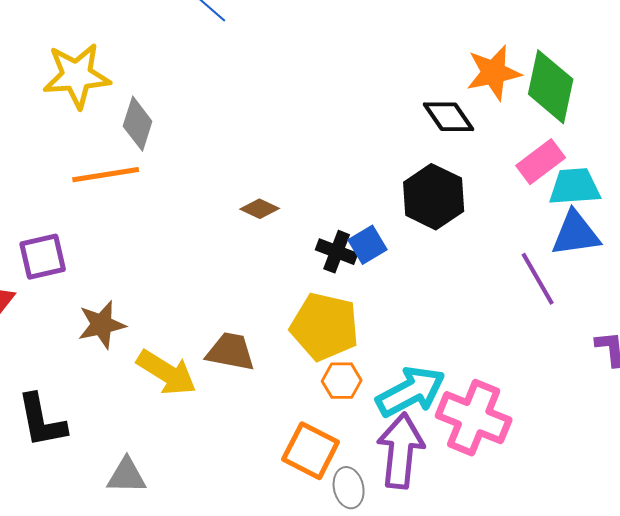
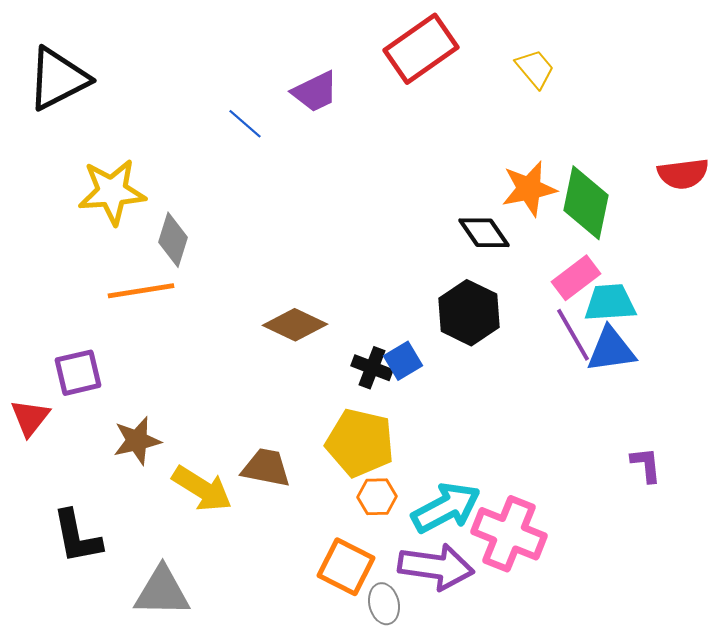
brown diamond: (260, 209) -> (295, 325), size x1.6
purple line: (538, 279) -> (573, 335), moved
purple arrow: (401, 451) -> (436, 567), turned 92
gray triangle: (127, 476) -> (162, 592), size x1.4

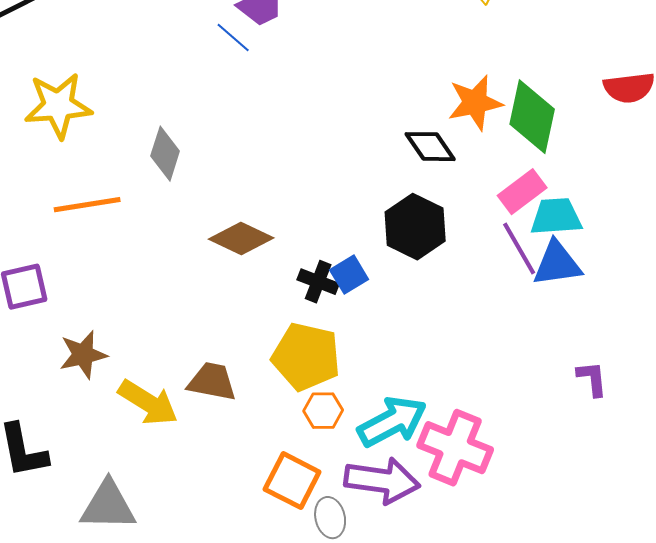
blue line: (245, 124) -> (233, 38), moved
gray diamond: (173, 240) -> (165, 154), moved

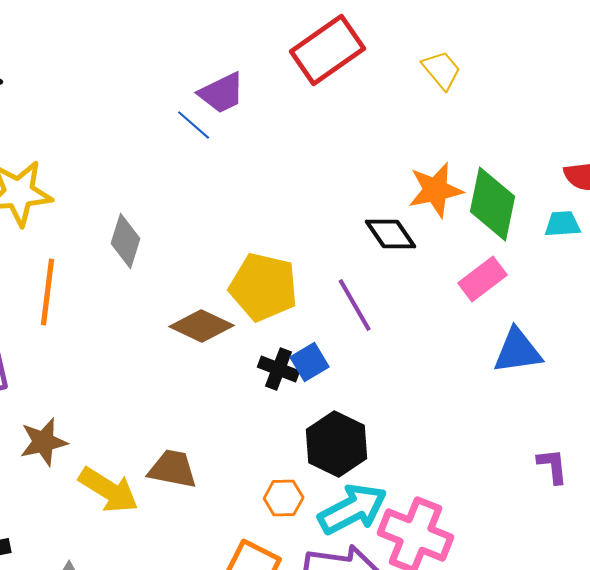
orange line: (87, 205) -> (48, 292), turned -74
cyan trapezoid: (556, 217) -> (563, 224), moved, size x0.7
black hexagon: (415, 227) -> (337, 444), moved
purple line: (519, 249) -> (355, 305), moved
yellow pentagon: (306, 357) -> (264, 287), moved

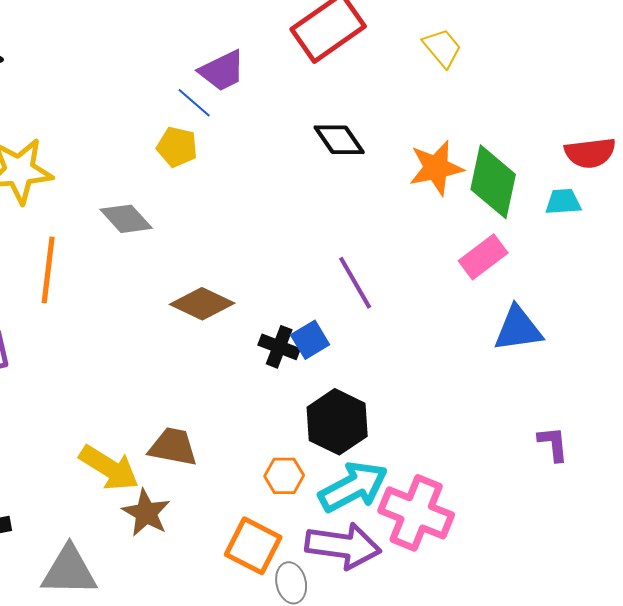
black diamond: (391, 234) -> (339, 140), moved
gray diamond: (126, 241) -> (126, 219), turned -60
yellow pentagon: (264, 287) -> (177, 147), moved, size x0.6
brown star: (44, 442) -> (146, 513), moved, turned -30

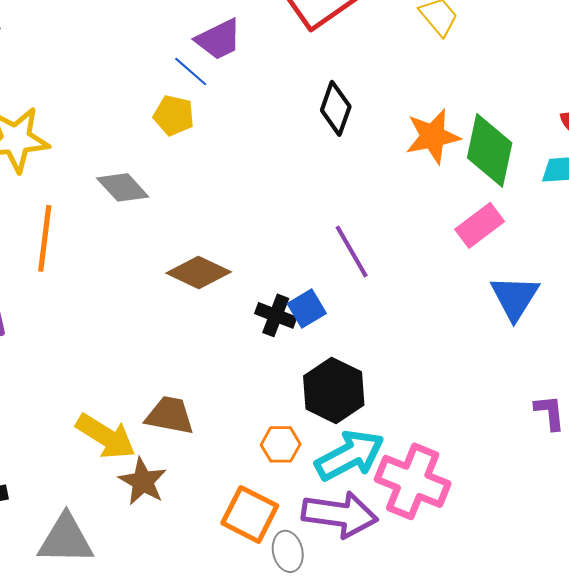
black diamond: (339, 140) -> (336, 108), turned 54
blue triangle: (518, 329) -> (515, 297), turned -50

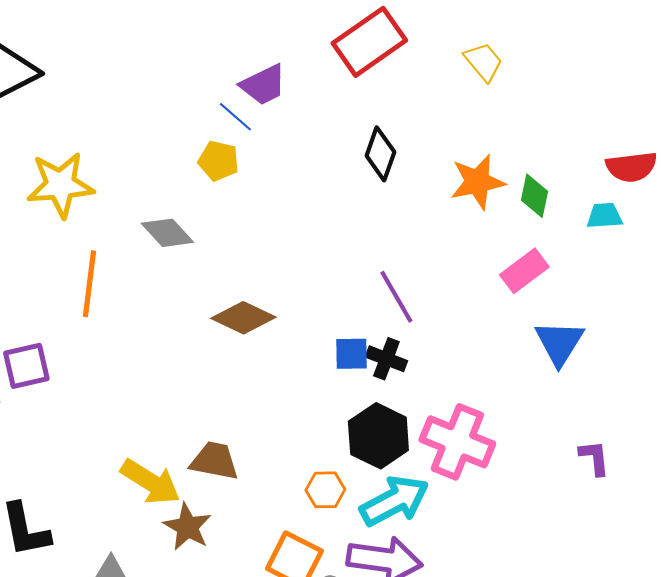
green diamond: (490, 150) -> (534, 196), size x0.6
blue square: (307, 308) -> (351, 354), turned 30
black cross: (276, 315) -> (386, 359), moved
pink cross: (413, 481) -> (457, 442), moved

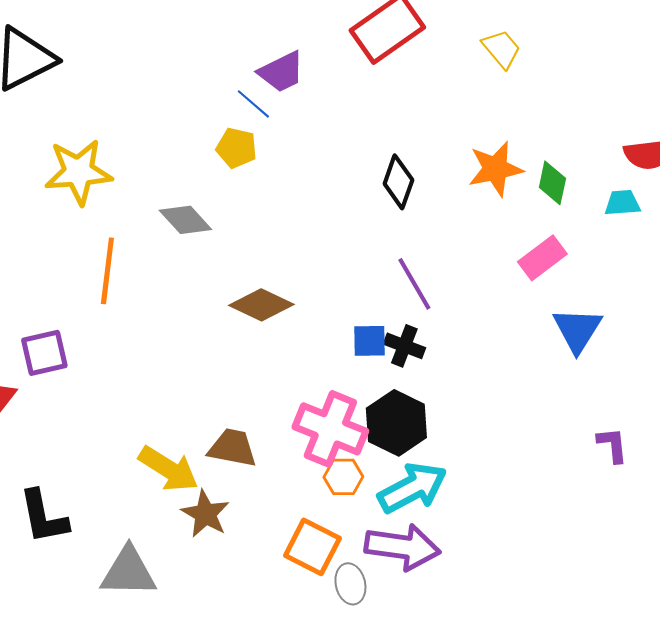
black diamond: (380, 154) -> (398, 182), moved
pink cross: (457, 442) -> (330, 429), moved

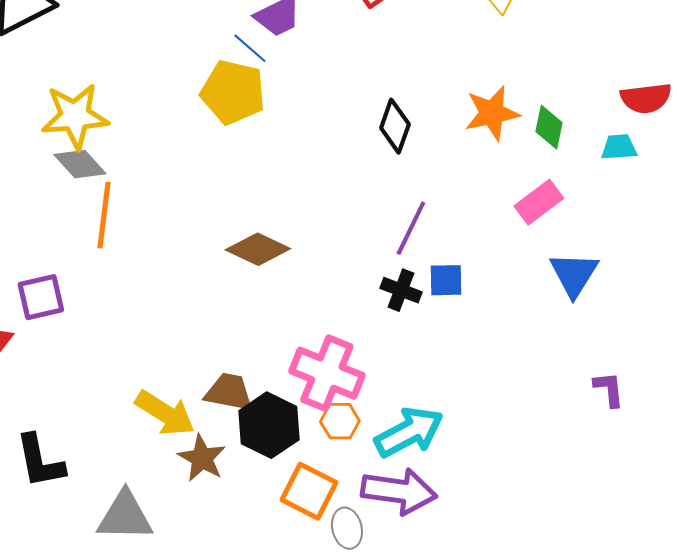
yellow pentagon: (236, 148) -> (233, 92), size x1.6
gray diamond: (185, 220) -> (80, 164), moved
purple line: (414, 284) -> (411, 228), turned 56
blue square: (369, 341) -> (446, 280), moved
black hexagon: (396, 423) -> (269, 425), moved

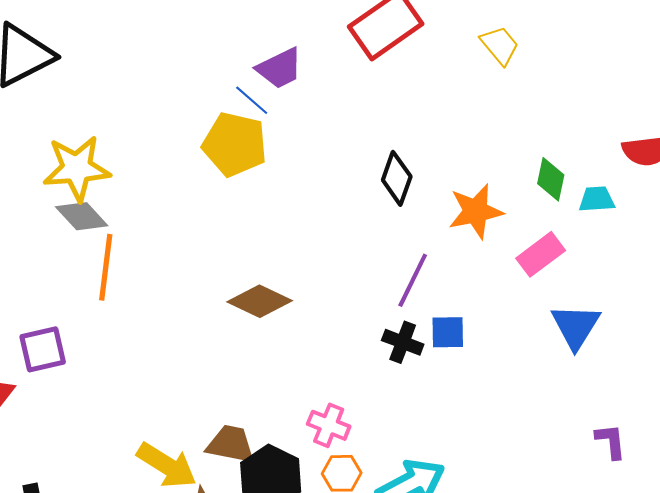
orange star: (492, 113) -> (476, 211), moved
cyan trapezoid: (619, 147) -> (597, 199), moved
pink cross: (327, 373) -> (329, 425), size x0.6

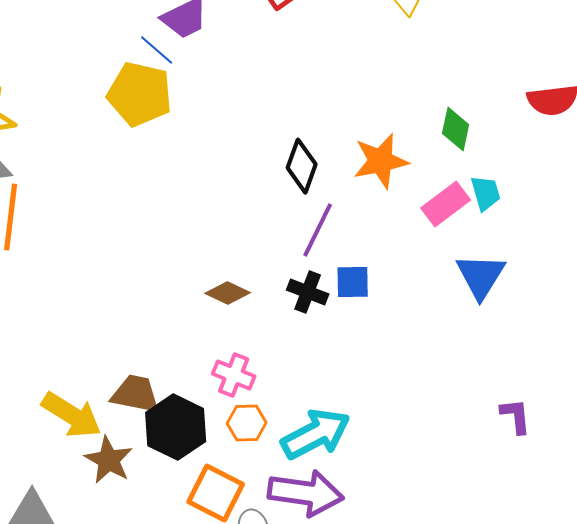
black diamond: (397, 178) -> (302, 166), moved
cyan trapezoid: (597, 199) -> (486, 193), moved, turned 78
brown diamond: (260, 301) -> (228, 293), moved, size x0.7
purple L-shape: (611, 441) -> (516, 416), moved

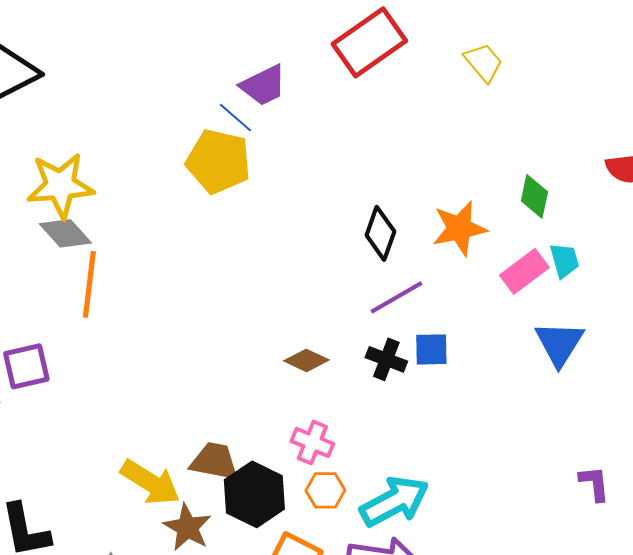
purple line: (318, 230) -> (396, 297), turned 34

